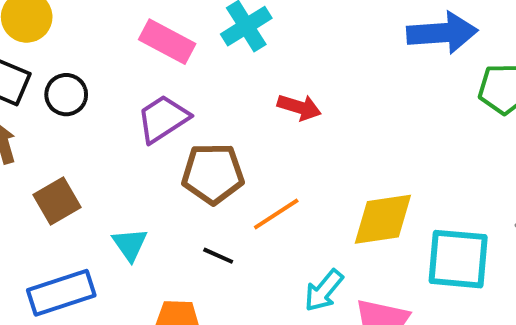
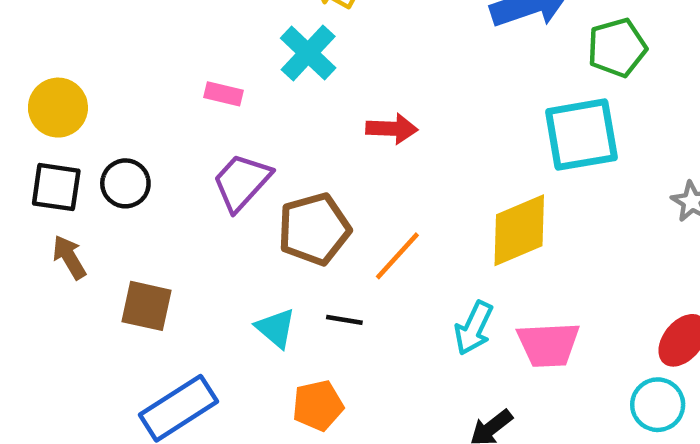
pink rectangle: (167, 42) -> (224, 94), size x0.6
brown square: (57, 201) -> (147, 306), turned -33
cyan triangle: (130, 244) -> (276, 328), moved
cyan square: (458, 259) -> (581, 135), moved

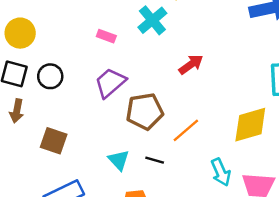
red arrow: (392, 129) -> (191, 64), turned -45
brown arrow: (69, 257) -> (17, 111), turned -145
cyan arrow: (474, 328) -> (221, 172), turned -56

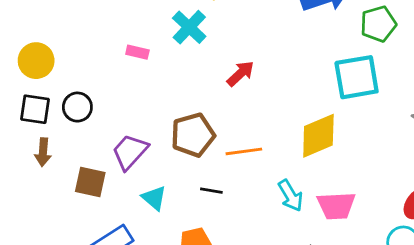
purple trapezoid: (110, 83) -> (130, 152), moved
orange line: (186, 130) -> (244, 151), turned 40
cyan triangle: (119, 160) -> (154, 198), moved

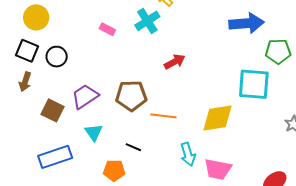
black line: (211, 191) -> (133, 147), moved

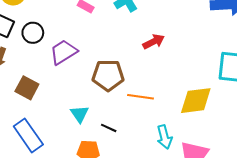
purple trapezoid: (85, 96) -> (63, 52), moved
cyan triangle: (94, 132) -> (79, 114), moved
blue rectangle: (55, 157) -> (28, 135), turned 72

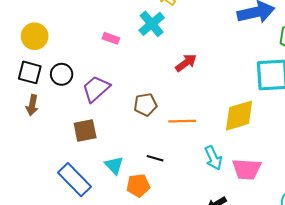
brown pentagon: (108, 75) -> (145, 105), size x0.7
brown square: (27, 88) -> (85, 130), moved, turned -30
cyan triangle: (79, 114) -> (114, 165), moved

